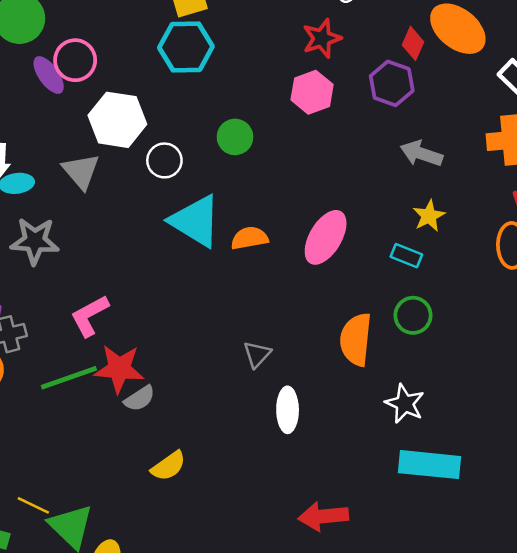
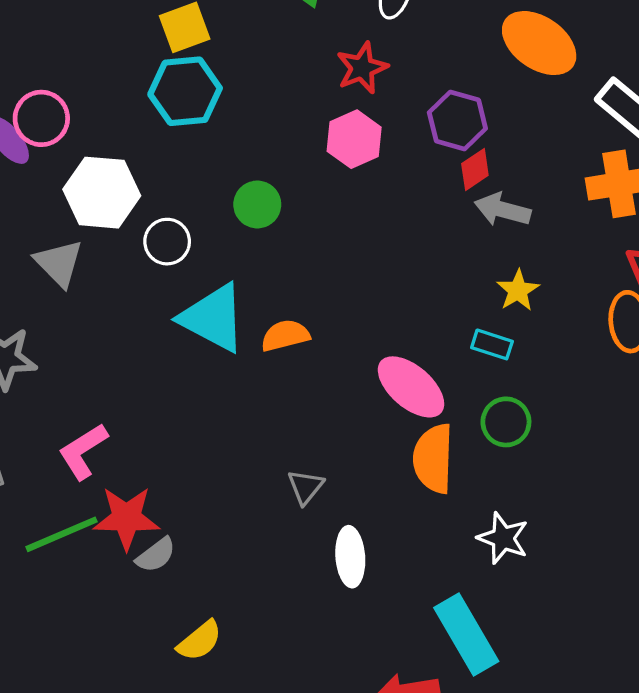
red diamond: (413, 43) -> (475, 170), moved, turned 36
pink ellipse: (326, 237) -> (411, 387), moved, turned -76
cyan rectangle: (430, 465) -> (466, 635), moved, turned 58

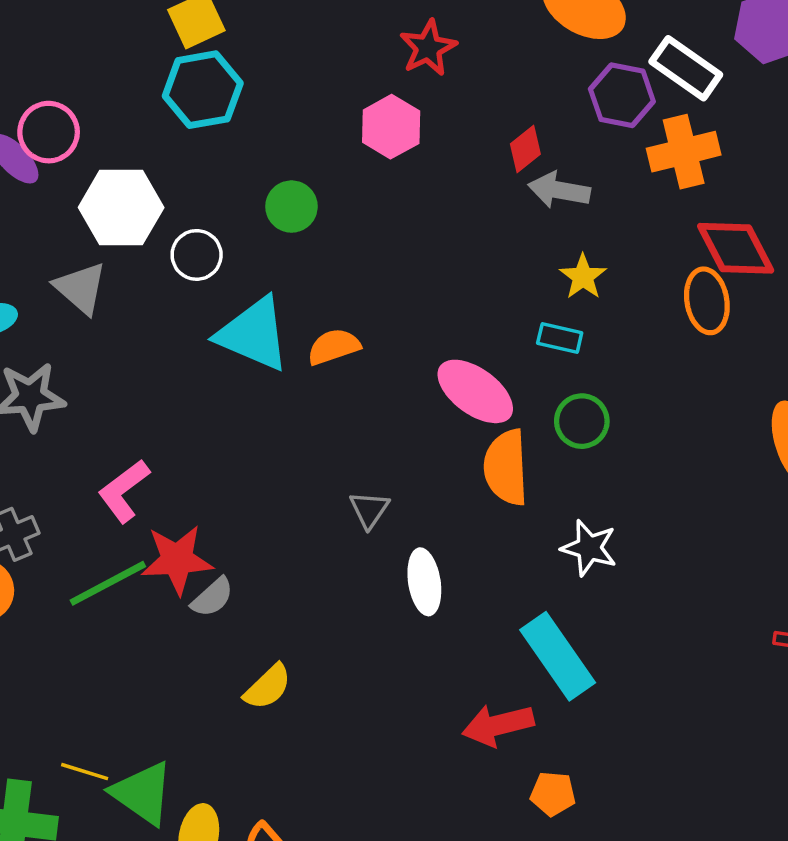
red star: (362, 68) -> (428, 48), moved
purple hexagon: (457, 121) -> (622, 95), moved

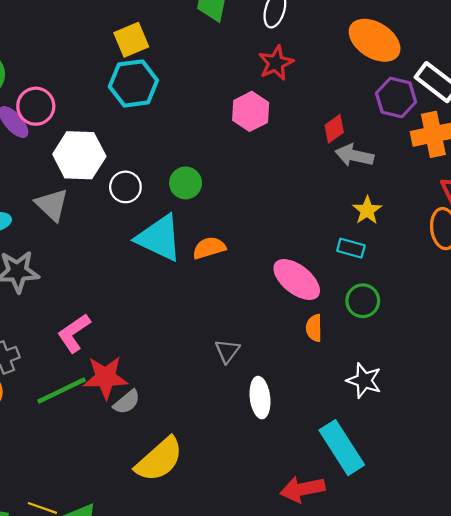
green circle: (291, 207) -> (186, 183), moved
orange semicircle: (506, 468) -> (314, 328), size x0.6
yellow semicircle: (268, 687) -> (159, 459), size x1.6

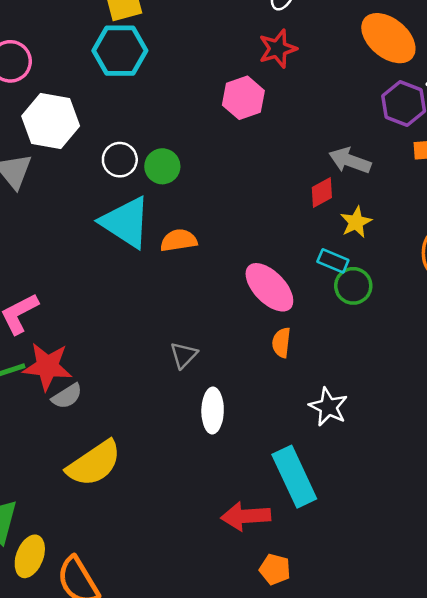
red diamond: (334, 129) -> (322, 193), moved
white circle: (125, 187) -> (120, 160), moved
green circle: (363, 301) -> (353, 286), moved

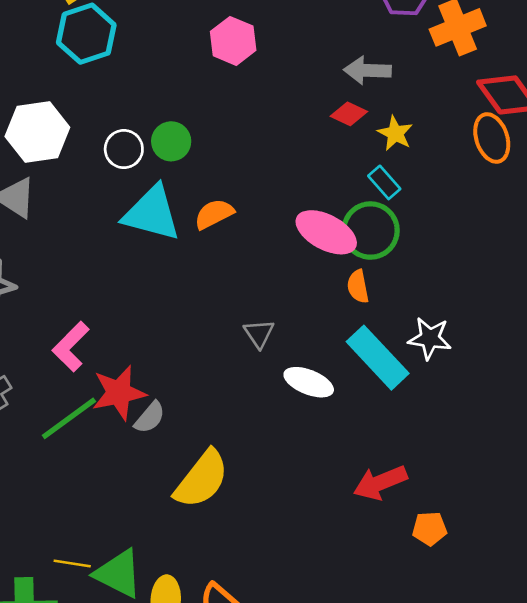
red diamond: (322, 193) -> (349, 114), turned 72
cyan rectangle: (333, 261) -> (384, 182), turned 44
green circle: (353, 286) -> (370, 231), moved, size x1.4
white ellipse: (213, 410) -> (309, 382), turned -51
cyan rectangle: (294, 477) -> (378, 358), moved

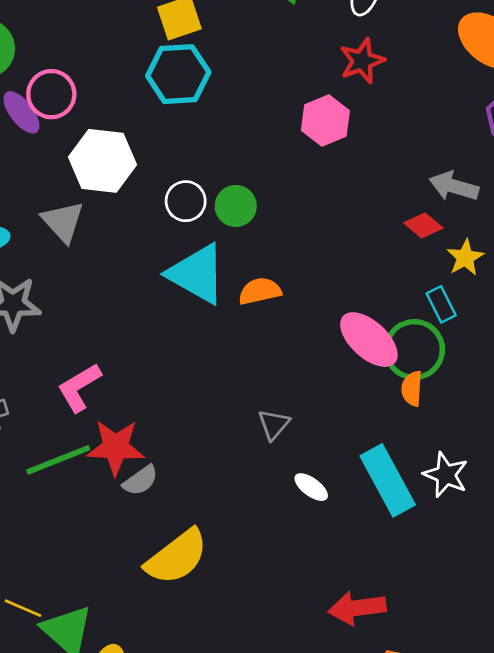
orange semicircle: (358, 287) -> (412, 389), moved
white ellipse: (309, 382) -> (311, 487), size x0.7

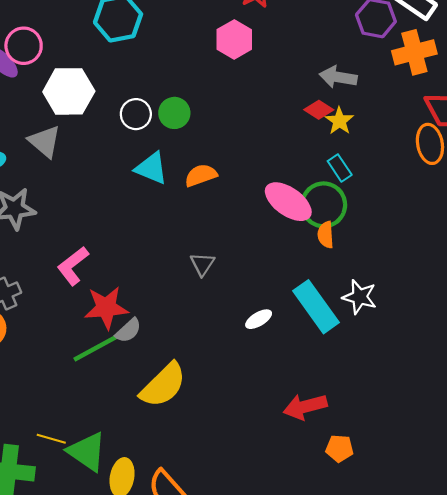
yellow star: (465, 258) -> (339, 121), moved
cyan triangle: (197, 274) -> (151, 168), size x0.7
gray triangle: (274, 424) -> (202, 264), moved
green line: (58, 460) -> (97, 347), moved
white ellipse: (311, 487) -> (259, 319), turned -60

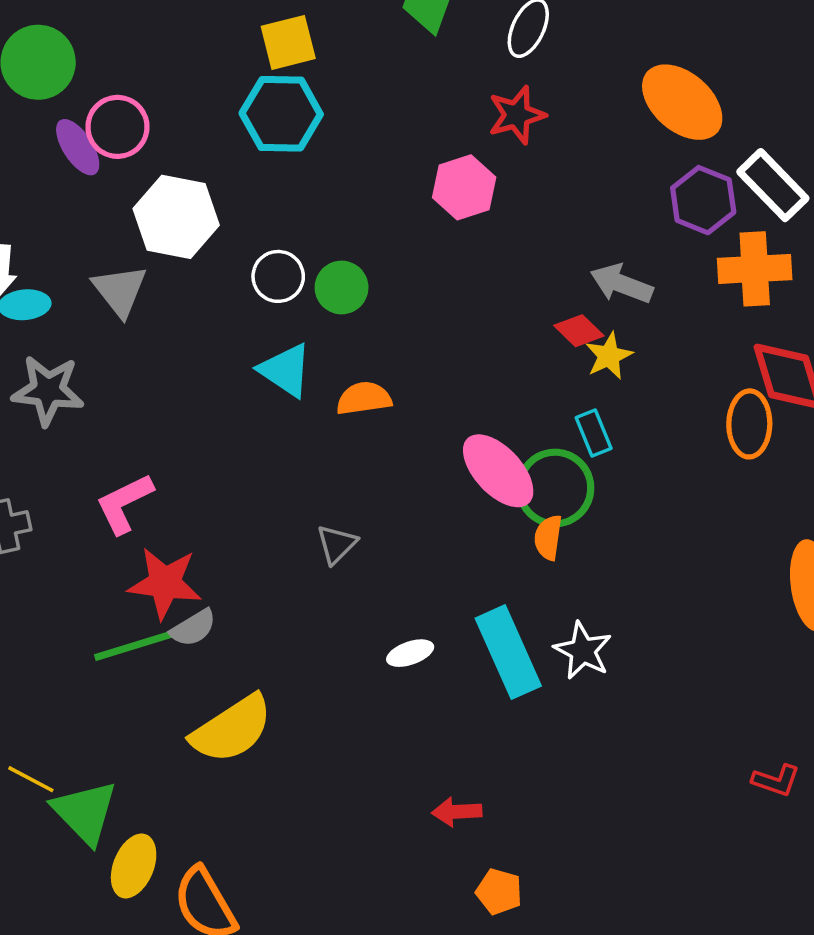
red arrow: (305, 407) -> (457, 812), size x0.7

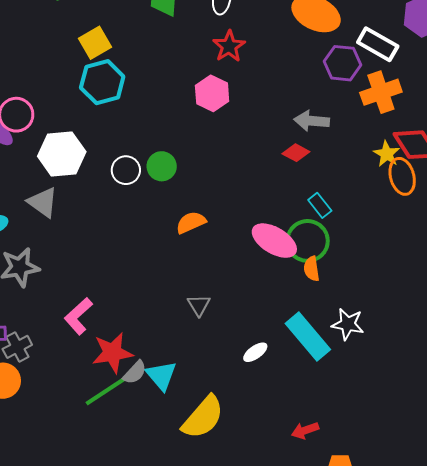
yellow star: (609, 356) -> (387, 154), moved
cyan triangle: (285, 370) -> (161, 376), moved, turned 32
yellow semicircle: (232, 729) -> (203, 417), moved

